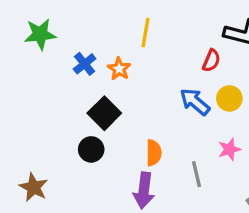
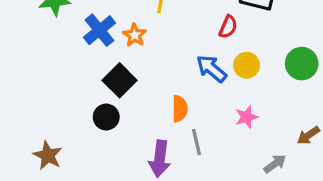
blue cross: (85, 64) -> (99, 30), size x1.4
orange semicircle: (154, 153) -> (180, 109), moved
gray line: (196, 174) -> (196, 142), moved

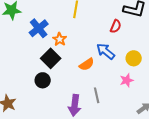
orange star: (135, 35) -> (60, 39), moved
yellow circle: (247, 65) -> (134, 58), moved
orange semicircle: (180, 109) -> (87, 64), moved, turned 56

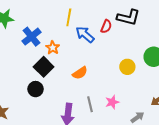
red semicircle: (116, 26) -> (106, 26), moved
blue arrow: (106, 51) -> (85, 35), moved
pink star: (127, 80) -> (112, 102), moved

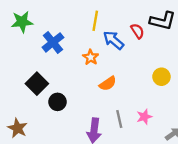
red semicircle: (106, 26) -> (137, 31), turned -56
orange star: (53, 48) -> (91, 57), moved
black square: (44, 67) -> (37, 84), moved

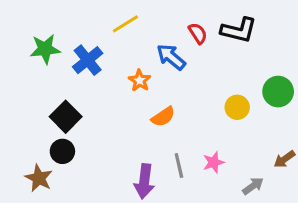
yellow line: (95, 21) -> (125, 24), moved, turned 48
green star: (22, 22) -> (45, 49), moved
red semicircle: (137, 31) -> (198, 33), moved
black circle: (57, 102) -> (62, 151), moved

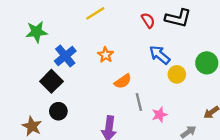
blue arrow: (171, 57) -> (160, 55), moved
blue cross: (88, 60) -> (65, 56), moved
black circle: (62, 151) -> (58, 111), moved
gray line: (179, 166) -> (139, 102), moved

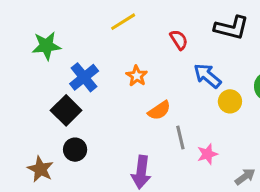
red semicircle: (148, 20) -> (179, 40), moved

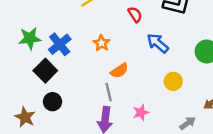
green star: (46, 46) -> (30, 38), moved
yellow circle: (230, 101) -> (173, 81), moved
gray line: (180, 138) -> (109, 92), moved
pink star: (207, 154) -> (141, 112), moved

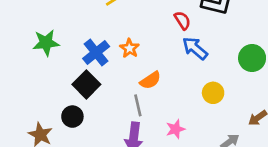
red semicircle: (135, 14) -> (182, 20), moved
blue cross: (60, 44) -> (96, 52), moved
black square: (45, 71) -> (86, 84), moved

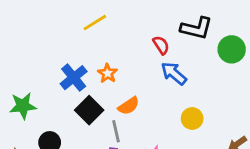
green star: (46, 43) -> (23, 106), moved
green circle: (252, 58) -> (232, 49), moved
black square: (86, 84) -> (89, 110), moved

